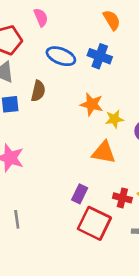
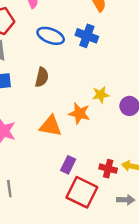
brown semicircle: (38, 91) -> (42, 77), moved
orange star: (92, 104) -> (79, 113), moved
orange triangle: (104, 152) -> (51, 126), moved

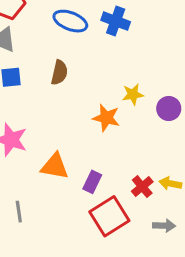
orange triangle: (51, 126) -> (55, 166), moved
red cross: (108, 169) -> (142, 187), turned 36
red square: (82, 192) -> (109, 216), turned 32

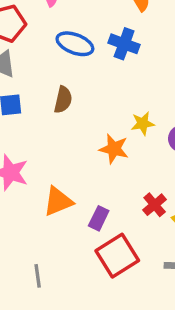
orange triangle: (55, 166) -> (58, 201), turned -32
red cross: (142, 187) -> (155, 205), moved
gray line: (19, 212) -> (38, 276), moved

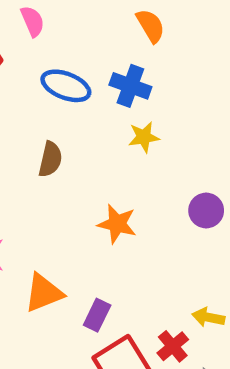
yellow star: (143, 123) -> (144, 137), moved
red cross: (155, 205) -> (173, 346), moved

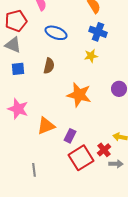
blue cross: (130, 86) -> (98, 32), moved
orange star: (117, 224) -> (79, 95), size x1.4

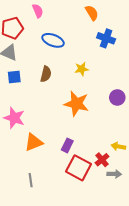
blue cross: (98, 32) -> (106, 38), moved
yellow star: (91, 56) -> (82, 69), moved
orange triangle: (46, 126) -> (34, 142), moved
red square: (81, 158) -> (79, 168), turned -30

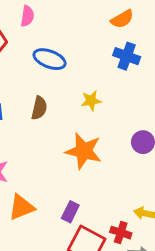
pink semicircle: (38, 11) -> (27, 16), turned 32
orange semicircle: (92, 13) -> (122, 19), moved, turned 91
red cross: (102, 160) -> (121, 233), turned -32

